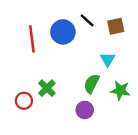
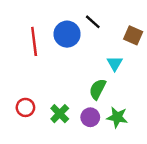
brown square: (116, 26) -> (133, 35), moved, turned 36
green cross: (47, 88) -> (60, 114), moved
green star: (120, 90) -> (117, 117), moved

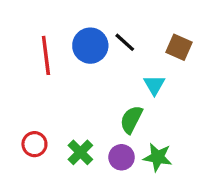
black line: (93, 22) -> (125, 42), moved

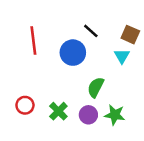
blue circle: (90, 46) -> (73, 53), moved
cyan triangle: (154, 85) -> (122, 56), moved

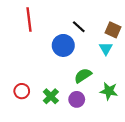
red line: (33, 41) -> (29, 20), moved
green semicircle: (96, 87) -> (83, 76), turned 30
green star: (115, 115) -> (109, 91), moved

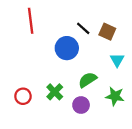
brown square: (113, 30) -> (107, 32), moved
cyan triangle: (106, 49) -> (117, 60), moved
green cross: (51, 96) -> (55, 92), moved

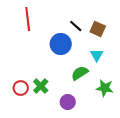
cyan triangle: (117, 60) -> (97, 55), moved
green cross: (55, 92) -> (41, 86), moved
purple circle: (81, 105) -> (68, 102), moved

